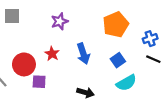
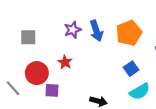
gray square: (12, 16) -> (28, 37), moved
blue arrow: (83, 54) -> (96, 31), moved

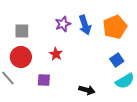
red circle: (37, 73) -> (21, 57), moved

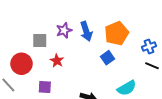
gray square: (22, 31) -> (40, 40), moved
blue square: (117, 60) -> (107, 58), moved

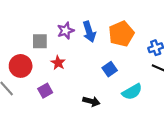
blue square: (107, 58) -> (110, 69), moved
purple square: (45, 87) -> (45, 91), turned -32

